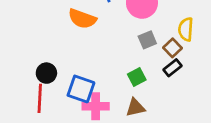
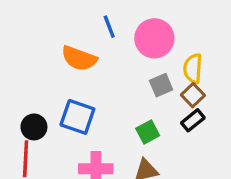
yellow semicircle: (186, 29) -> (193, 68), moved
blue square: (81, 89) -> (77, 117), moved

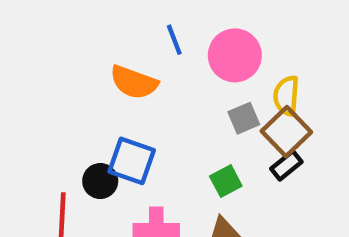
brown square: (193, 95) -> (286, 132), size x1.5
black circle: (34, 127) -> (100, 181), moved

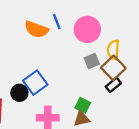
orange semicircle: (134, 82) -> (36, 29), moved
blue square: (132, 161) -> (35, 83), turned 35
green square: (226, 181) -> (83, 105), moved, turned -35

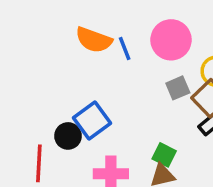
blue line: (57, 21) -> (125, 48), moved

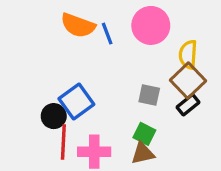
gray square: (178, 88) -> (149, 95), moved, turned 35
red line: (39, 163) -> (63, 142), moved

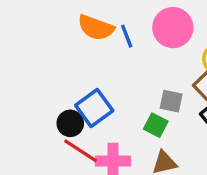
green square: (144, 134) -> (156, 125), moved
red line: (63, 142) -> (80, 151), turned -60

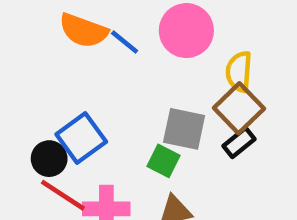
blue line: (127, 36) -> (125, 42), turned -30
gray square: (171, 101) -> (184, 129), size x1.4

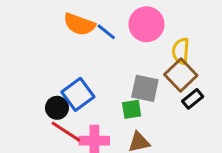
black rectangle: (239, 143) -> (193, 99), moved
green square: (163, 161) -> (132, 109), turned -36

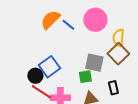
orange semicircle: (79, 24) -> (50, 20), turned 115
black rectangle: (193, 99) -> (113, 88), moved, turned -64

